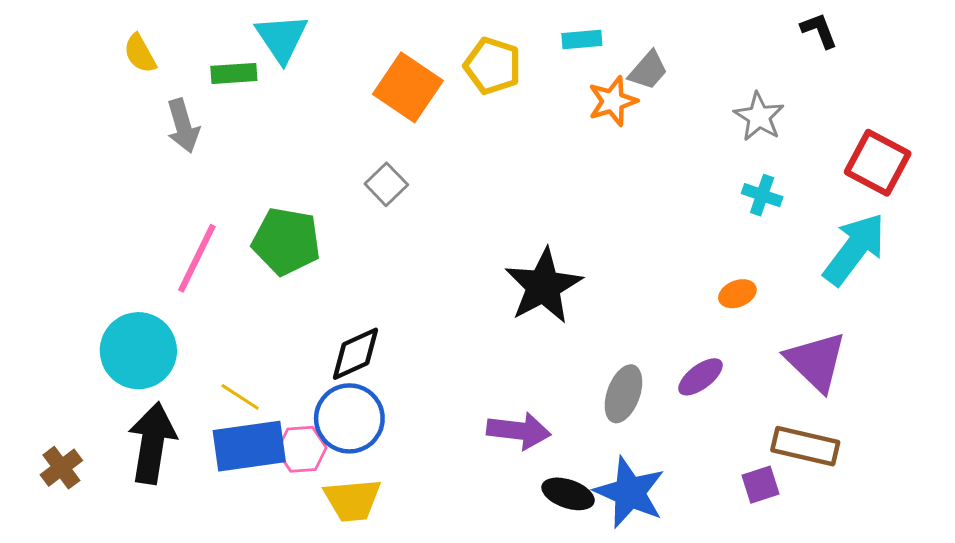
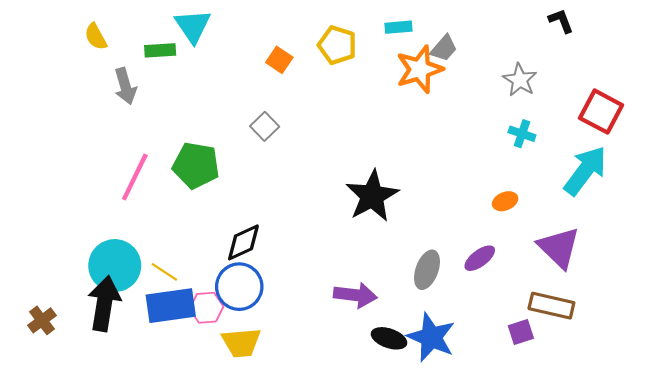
orange square: (408, 87) -> (279, 60), size x0.6
orange star: (613, 101) -> (420, 69), size x1.4
cyan circle: (138, 351) -> (115, 266), moved

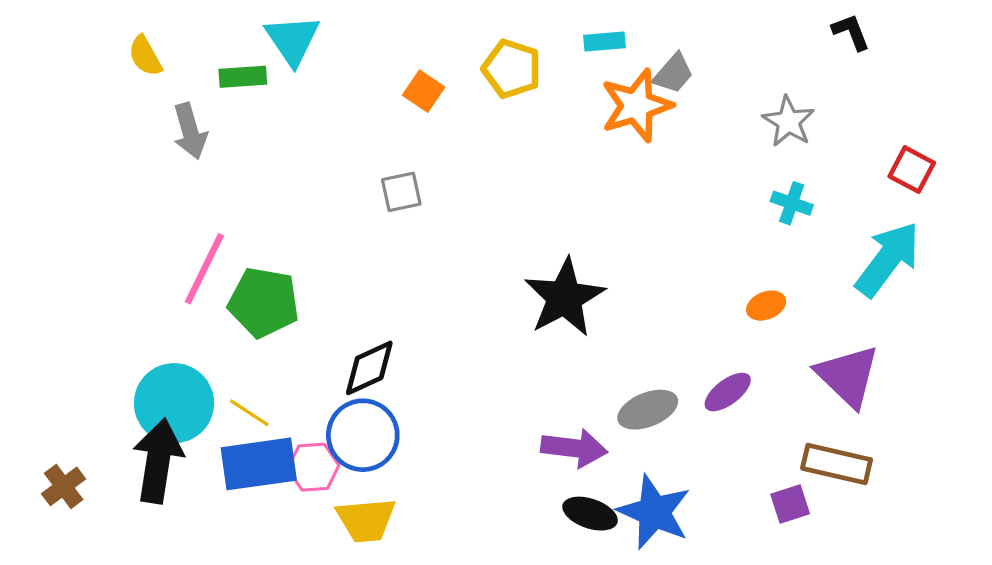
red square: (601, 112) -> (912, 170), size x0.7
gray square: (265, 126) -> (401, 192), turned 32
green pentagon: (196, 165) -> (264, 302), moved
gray ellipse: (427, 270) -> (648, 410), turned 48
purple arrow: (355, 295) -> (574, 448), moved

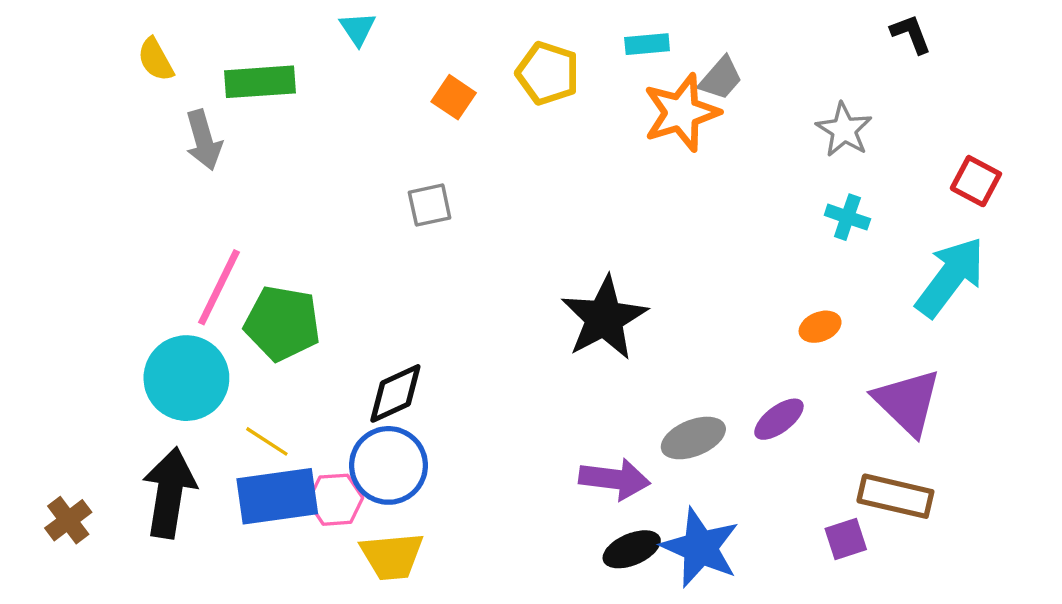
cyan triangle: (292, 40) -> (358, 29), moved, size x0.6
green rectangle: (243, 77) -> (260, 82), size x1.4
cyan circle: (174, 403) -> (186, 378), moved
black ellipse: (590, 514) -> (632, 549), turned -42

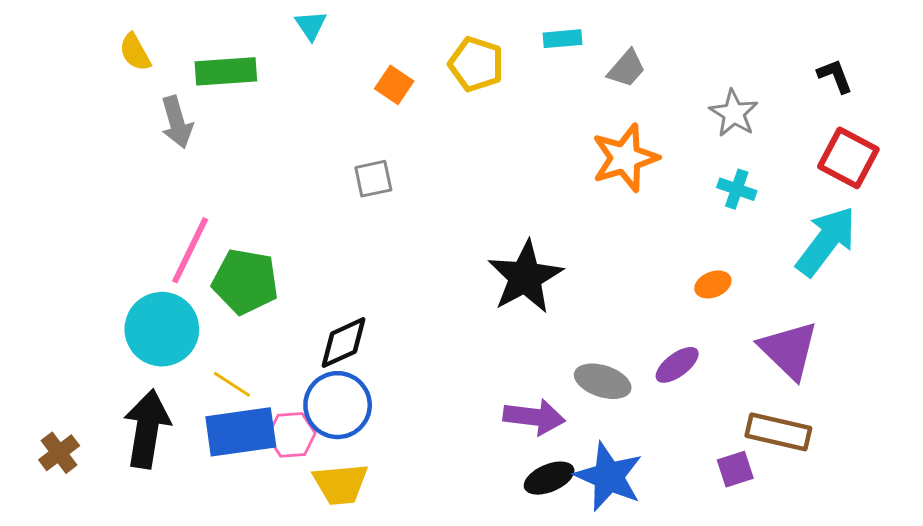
black L-shape: (911, 34) -> (835, 76), moved
orange star: (681, 113) -> (625, 158), moved
red square: (976, 181) -> (848, 158), size x1.4
gray ellipse: (693, 438) -> (603, 381), turned 40

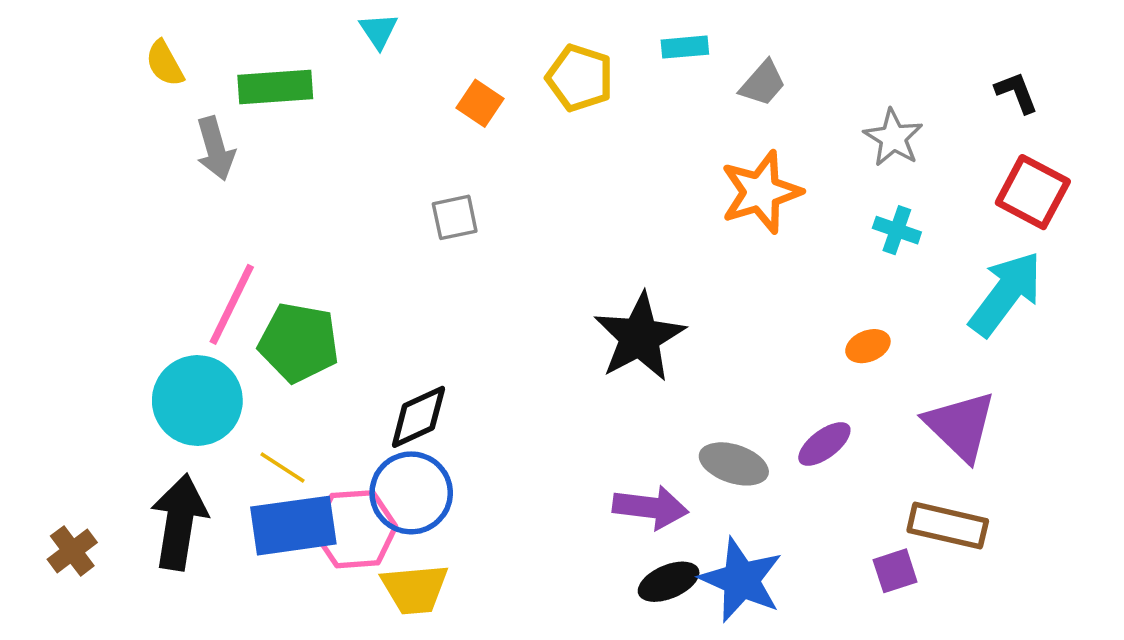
pink hexagon: (291, 435) -> (355, 529), size x1.4

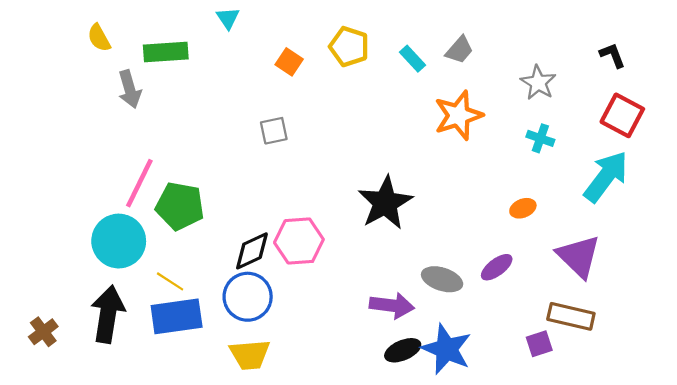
cyan rectangle: (685, 47) -> (413, 59), moved, turned 52
pink hexagon: (355, 529) -> (299, 241), moved

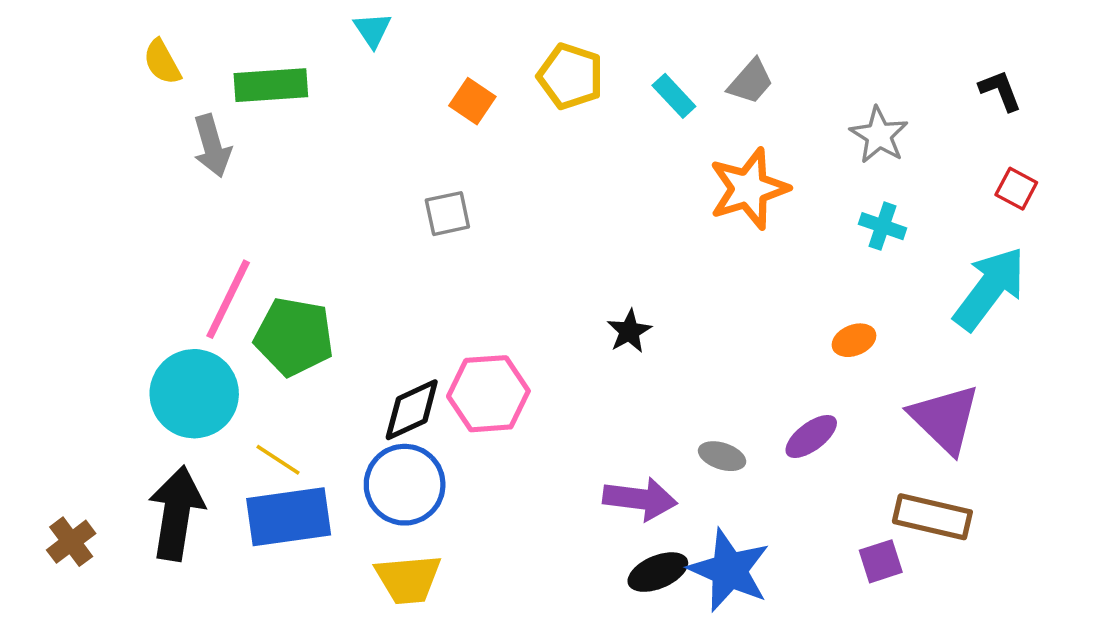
red square: (622, 115) -> (1016, 189), size x0.6
black star: (385, 203) -> (629, 331), size x0.5
gray ellipse: (442, 279) -> (722, 456), size x0.7

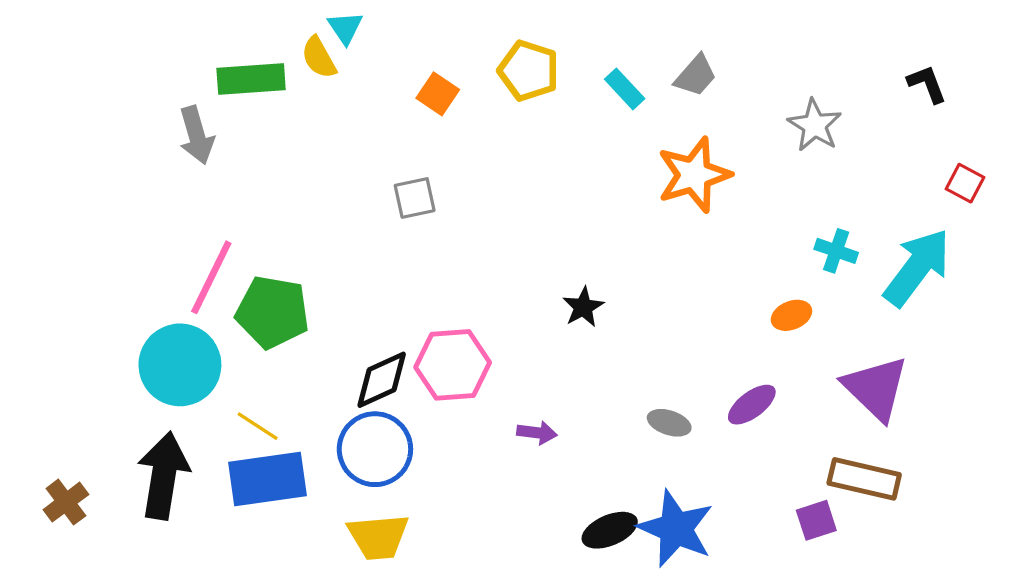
yellow semicircle: (162, 62) -> (319, 57), moved
red square: (1016, 189) -> (965, 183), moved
cyan cross: (883, 226) -> (836, 251), moved
purple arrow: (640, 499) -> (537, 433), moved, size x0.6

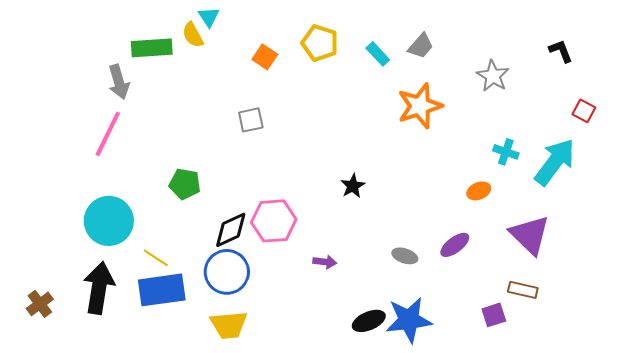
pink line: (211, 277) -> (108, 134), moved
green pentagon: (272, 312) -> (185, 184), moved, size x0.7
brown rectangle: (864, 479) -> (523, 290), size x0.7
blue star: (676, 529) -> (409, 320), turned -30

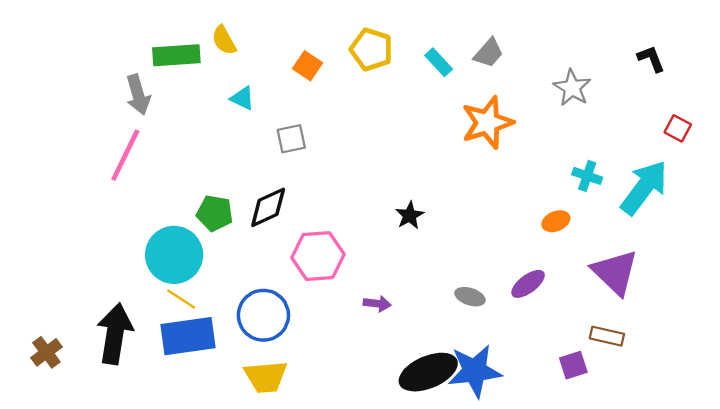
cyan triangle: (209, 17) -> (243, 98), moved, turned -30
cyan circle: (109, 221) -> (174, 255), moved
black diamond: (231, 230) -> (268, 207), moved
black ellipse: (369, 321) -> (428, 372), size x1.5

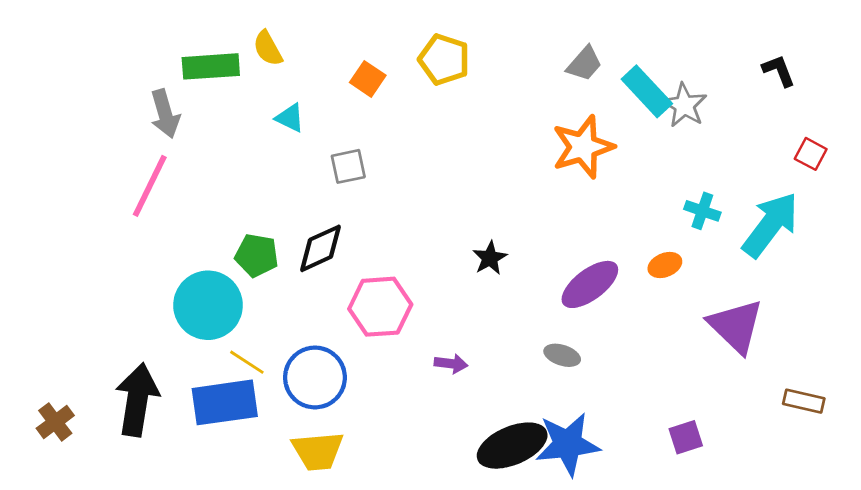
cyan rectangle: (439, 62) -> (647, 91), moved, size x1.5
purple ellipse: (528, 284) -> (590, 284), moved, size x1.4
yellow line: (181, 299) -> (247, 362), moved
brown rectangle: (607, 336) -> (804, 401), moved

